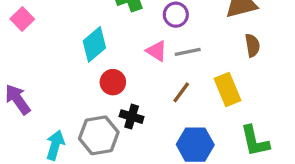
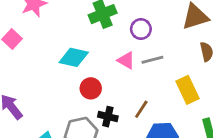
cyan diamond: (94, 44) -> (74, 57), turned 56
brown line: (181, 92) -> (141, 109), moved

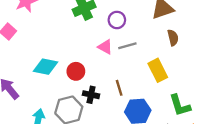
cyan diamond: (74, 57) -> (45, 67), moved
brown line: (141, 109) -> (119, 88), turned -49

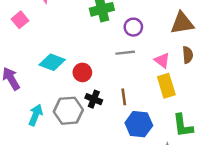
gray line: (127, 46) -> (125, 53), moved
pink triangle: (105, 47) -> (162, 60), moved

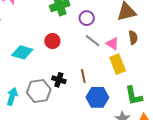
gray line: (125, 53) -> (93, 41), moved, turned 49
red circle: (82, 72) -> (52, 41), moved

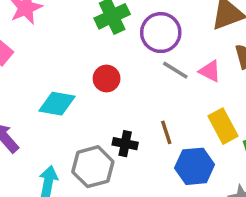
purple circle: (87, 18) -> (161, 33), size x1.5
yellow rectangle: (118, 64) -> (223, 126), moved

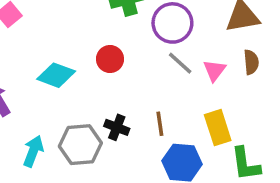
pink triangle: (210, 71) -> (214, 70), turned 30

